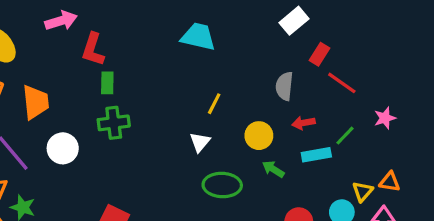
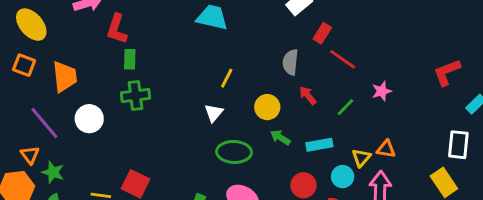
red arrow: (304, 123) -> (308, 95), turned 60
cyan rectangle: (316, 155) -> (319, 145), moved

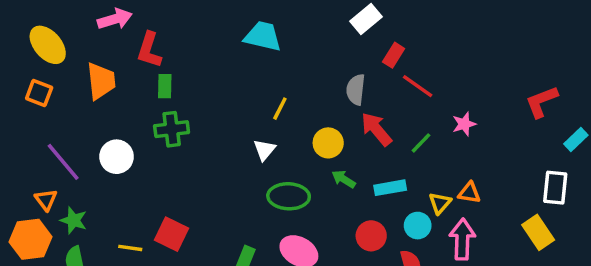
orange trapezoid: (65, 77) -> (101, 81), moved
red arrow: (308, 95) -> (376, 129), size x1.5

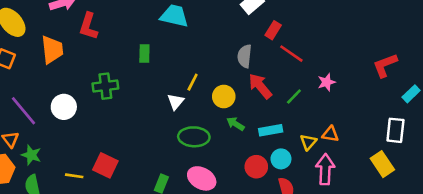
green rectangle: (165, 86) -> (144, 54), moved
yellow line: (280, 109) -> (193, 82), moved
cyan circle: (418, 226) -> (281, 159), moved

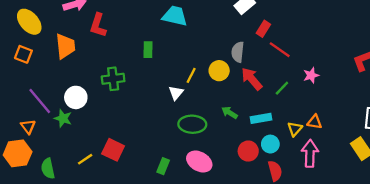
yellow circle: (224, 96) -> (219, 71), moved
green star: (31, 155) -> (63, 118), moved
yellow line: (74, 176) -> (85, 159), turned -42

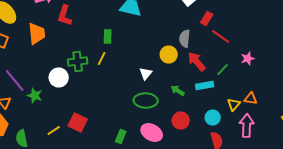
yellow line: (191, 75) -> (102, 58), moved
white triangle: (176, 93) -> (146, 74), moved
white circle: (76, 97) -> (59, 78), moved
cyan rectangle: (261, 118) -> (205, 86), moved
red circle: (248, 151) -> (181, 120), moved

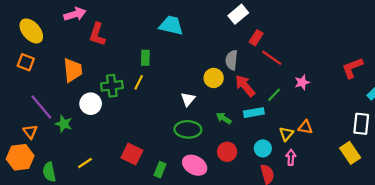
orange trapezoid: (37, 34) -> (73, 70), moved
red square: (78, 122) -> (132, 154), moved
pink arrow: (247, 126) -> (291, 157), moved, size x0.6

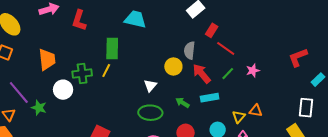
red L-shape: (97, 34) -> (79, 20), moved
green rectangle: (145, 58) -> (112, 48), size x1.5
green line: (274, 95) -> (228, 74), moved

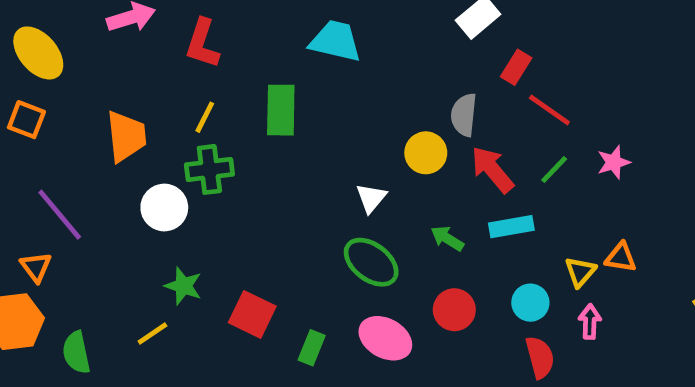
yellow line: (106, 71) -> (205, 117), moved
green star: (39, 108) -> (183, 286), moved
green ellipse: (150, 113) -> (371, 262), turned 35

